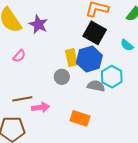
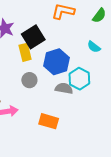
black square: (95, 33) -> (33, 37), moved, turned 30
yellow rectangle: (71, 58) -> (25, 52), moved

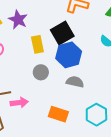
black square: (33, 37) -> (62, 33), moved
cyan hexagon: (79, 79) -> (96, 115), moved

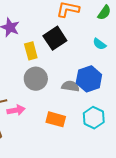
blue hexagon: (69, 55) -> (89, 79), moved
gray circle: (41, 72) -> (36, 79), size x1.5

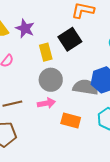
gray semicircle: (70, 86) -> (85, 87), size x1.4
pink arrow: (16, 110) -> (46, 103), moved

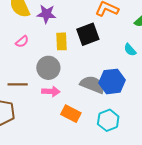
purple star: (25, 28) -> (46, 14), turned -30
gray circle: (51, 80) -> (48, 68), moved

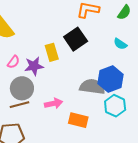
purple star: (46, 14) -> (34, 66), moved
gray circle: (48, 68) -> (22, 88), moved
cyan hexagon: (108, 120) -> (115, 106), moved

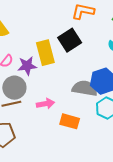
yellow rectangle: (52, 52) -> (45, 53), size x1.4

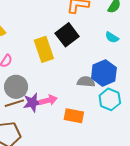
purple star: (27, 66) -> (32, 103), moved
gray semicircle: (85, 88) -> (86, 82), size x0.7

